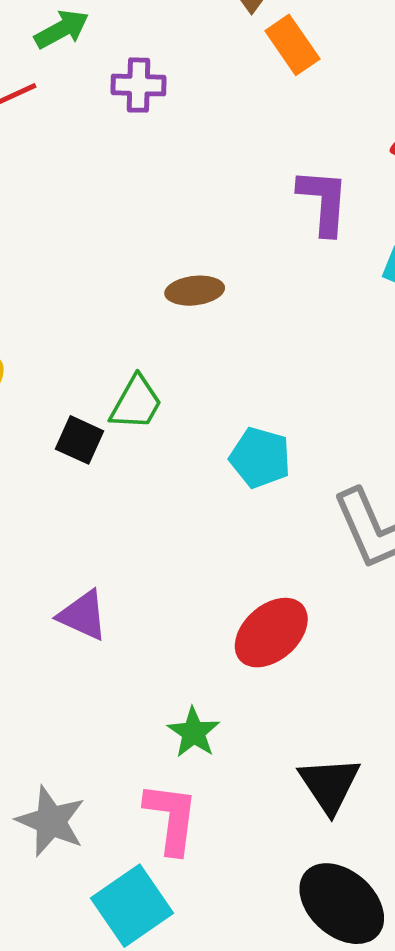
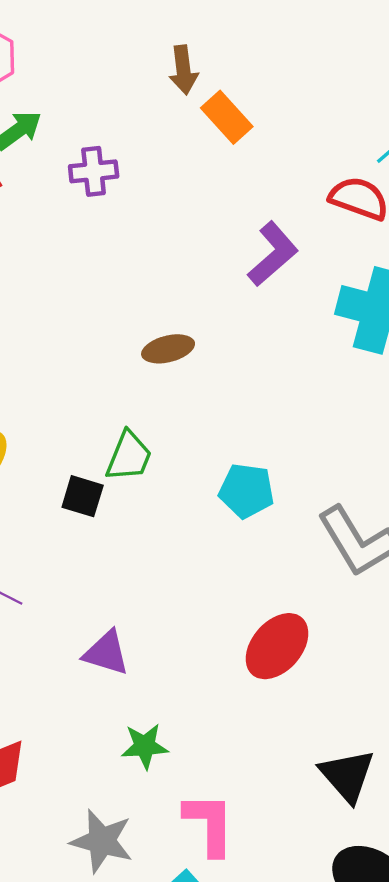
purple L-shape: (323, 202) -> (273, 254), turned 52
green star: (194, 732) -> (145, 746), moved, turned -30

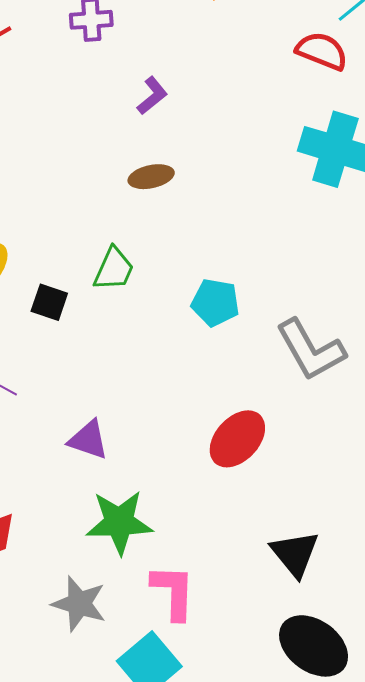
purple L-shape: (273, 254) -> (152, 96), moved, size x0.7
black square: (83, 496) -> (49, 302), moved
green star: (145, 746) -> (119, 522), size x1.6

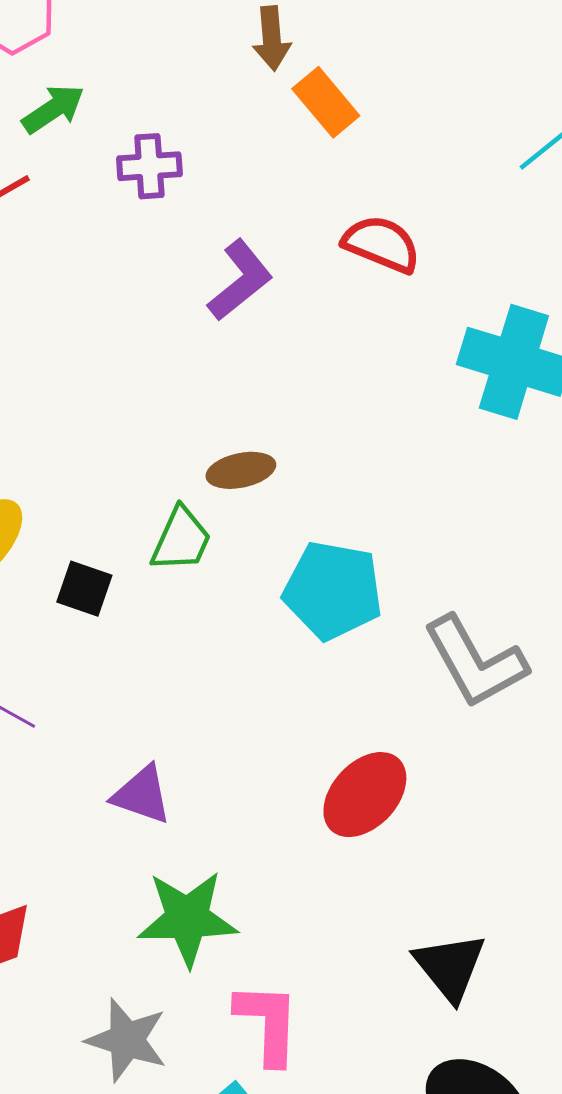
red semicircle: (322, 51) -> (381, 244), moved
purple L-shape: (152, 96) -> (240, 280), size x1.4
brown ellipse: (151, 177) -> (241, 470), moved
cyan pentagon: (215, 303) -> (333, 590), size x1.4

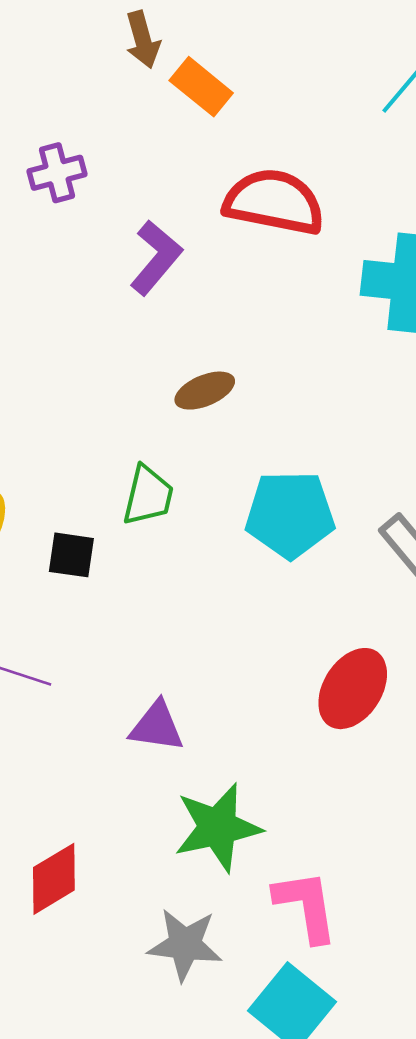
red semicircle: (381, 244) -> (274, 202), size x1.4
brown ellipse: (241, 470) -> (205, 391), moved

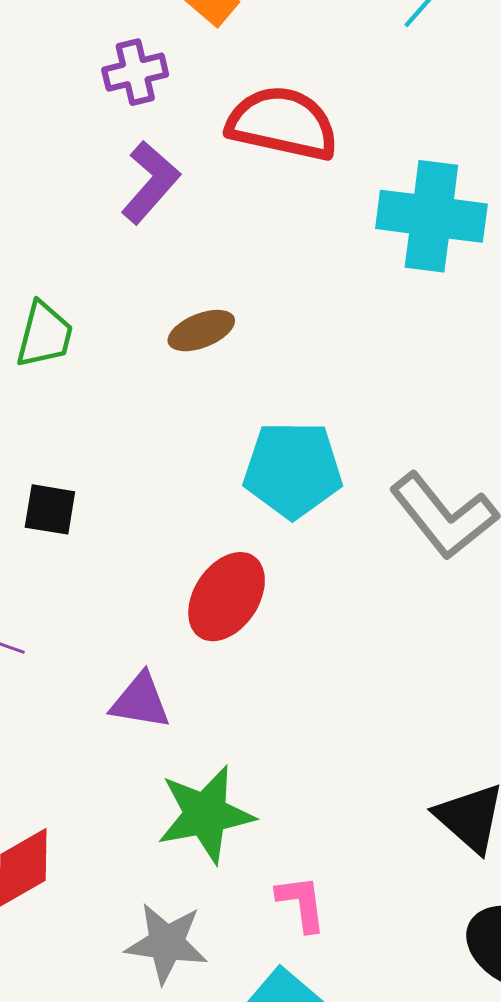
purple cross: (57, 173) -> (135, 72), moved
green trapezoid: (148, 495) -> (44, 335), moved
red ellipse: (353, 689) -> (227, 597), moved
pink L-shape: (306, 906) -> (301, 903), size x0.7

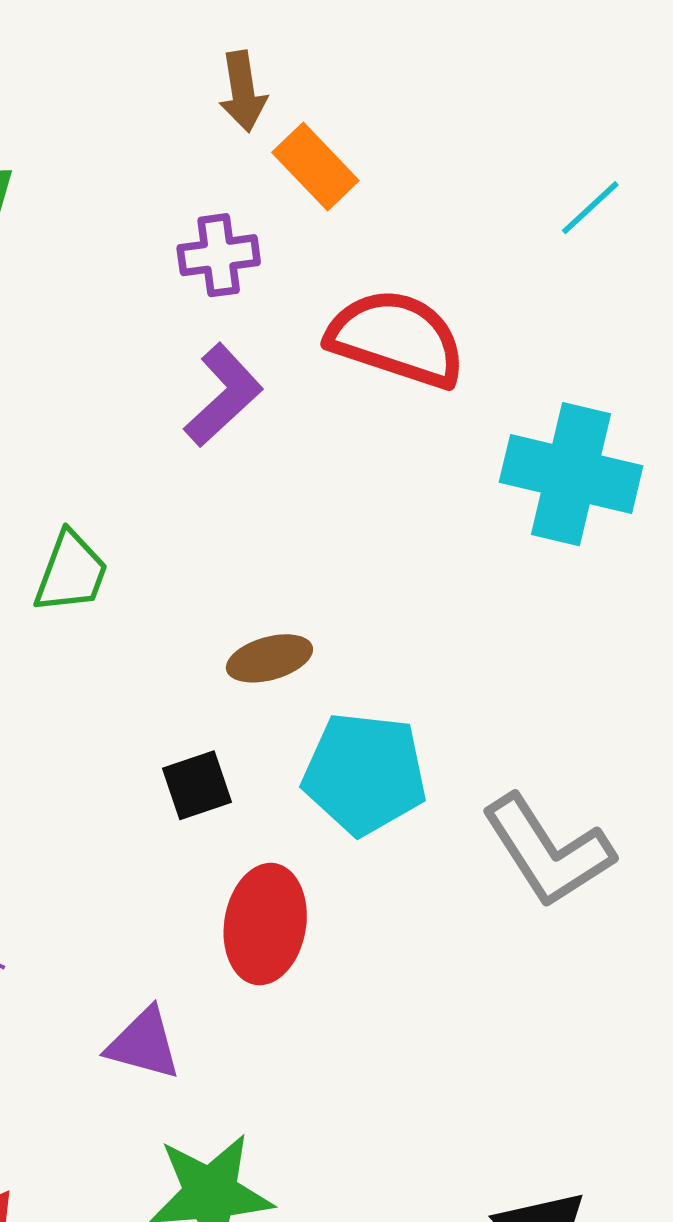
brown ellipse: (201, 331) -> (269, 658), moved
black square: (50, 509) -> (197, 785), moved, turned -34
red ellipse: (227, 597) -> (265, 924), turned -30

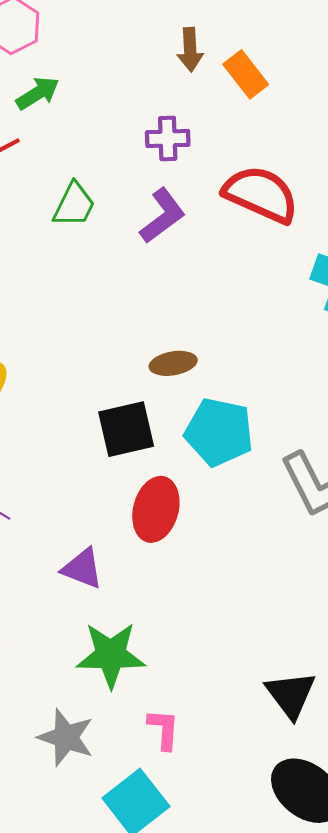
orange rectangle: (315, 166) -> (246, 74), moved
green trapezoid: (71, 572) -> (74, 205), moved
black square: (197, 785) -> (126, 429), size x1.5

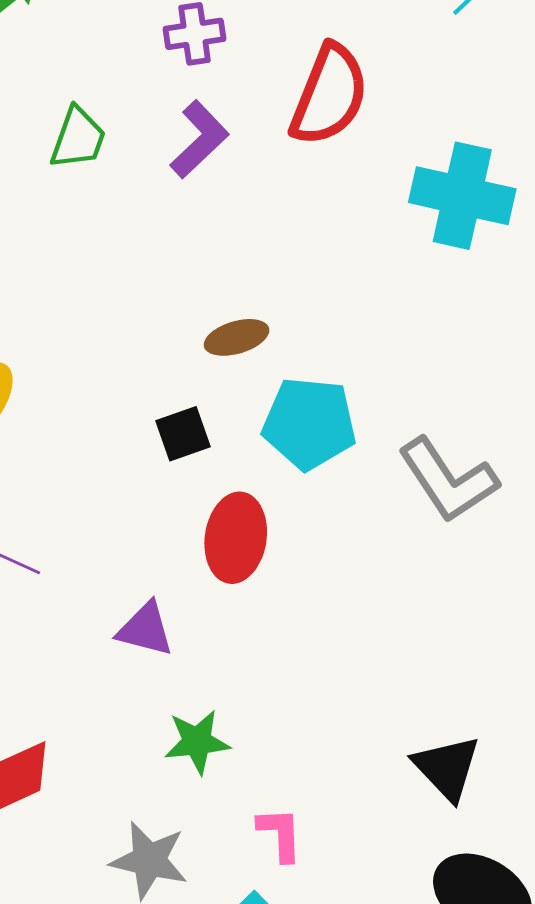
red semicircle: (261, 194) -> (329, 95), turned 94
black square: (126, 429) -> (183, 434), size x0.7
green star: (111, 655) -> (197, 742), size x0.7

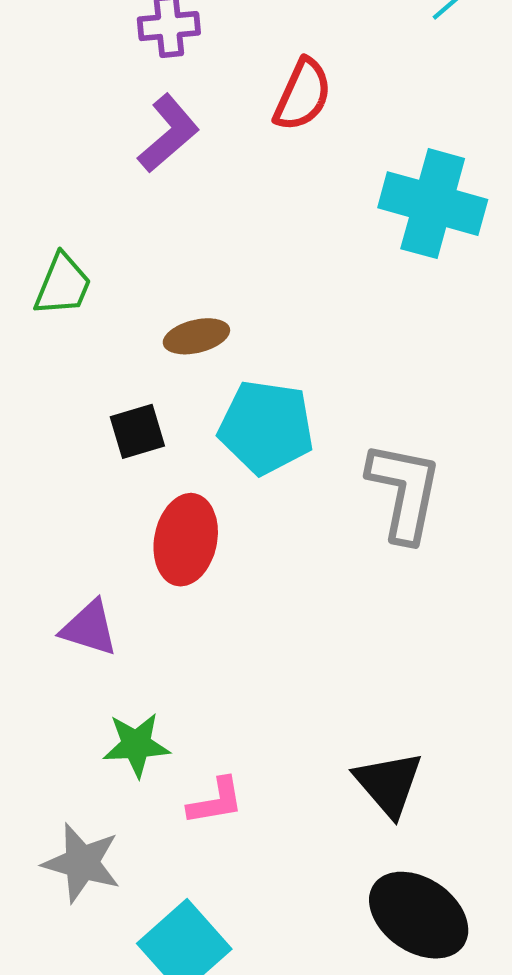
red semicircle: (329, 95) -> (303, 95), size x0.7
green trapezoid: (78, 138) -> (63, 285), moved
gray L-shape: (448, 480) -> (404, 492), turned -138
pink L-shape: (280, 834) -> (216, 801), moved, turned 80

